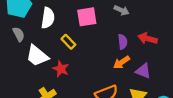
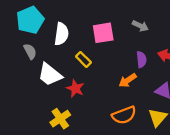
orange arrow: (122, 62) -> (128, 80), moved

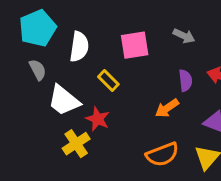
yellow cross: (60, 119) -> (76, 144), moved

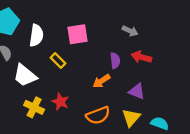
gray arrow: (184, 36) -> (130, 31), moved
red star: (98, 119) -> (60, 102), moved
yellow cross: (76, 144) -> (34, 107), turned -30

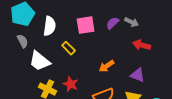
purple semicircle: (115, 61) -> (113, 23), moved, turned -128

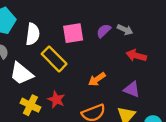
yellow rectangle: (69, 48) -> (54, 59), size x1.6

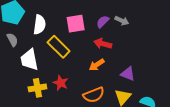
red arrow: (136, 56) -> (103, 44), moved
white trapezoid: (21, 74) -> (29, 60), turned 40
yellow cross: (30, 105) -> (37, 88), turned -36

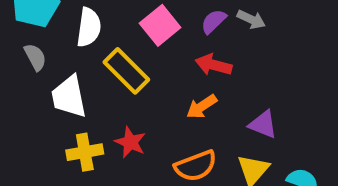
pink square: (76, 24) -> (160, 25), turned -30

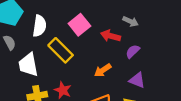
purple semicircle: (214, 21) -> (133, 51), moved
red arrow: (214, 65) -> (111, 36), moved

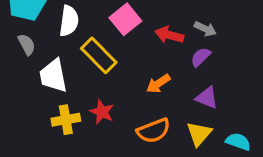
gray arrow: (130, 21) -> (205, 29), moved

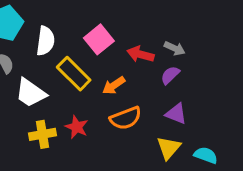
white trapezoid: (53, 76) -> (31, 93), turned -44
orange arrow: (158, 84) -> (114, 85), moved
orange semicircle: (154, 131) -> (126, 118), moved

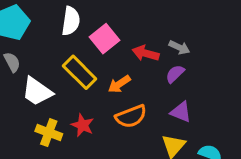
white semicircle: (45, 41) -> (71, 21), moved
yellow cross: (43, 134) -> (49, 133), turned 30

